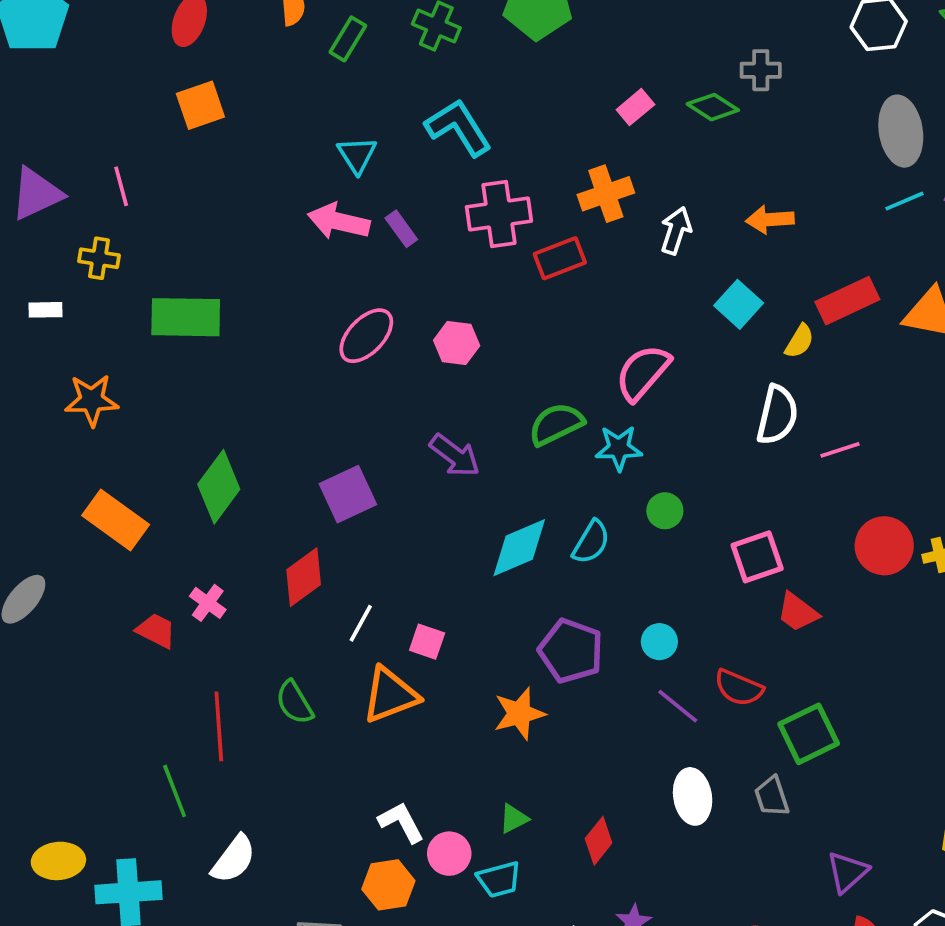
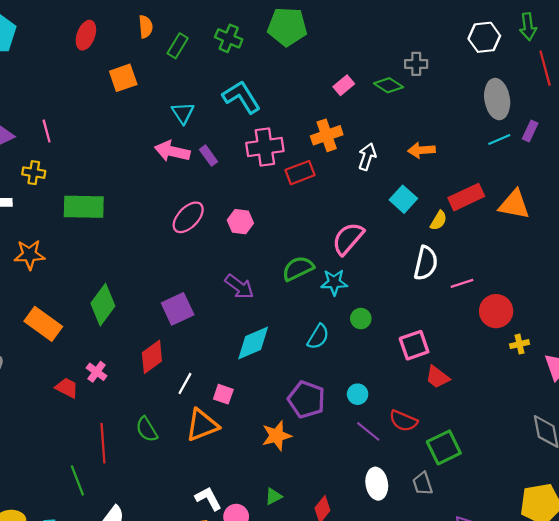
orange square: (200, 105) -> (123, 78), moved
red circle: (884, 546) -> (496, 311), moved
cyan diamond: (519, 548) -> (253, 343), moved

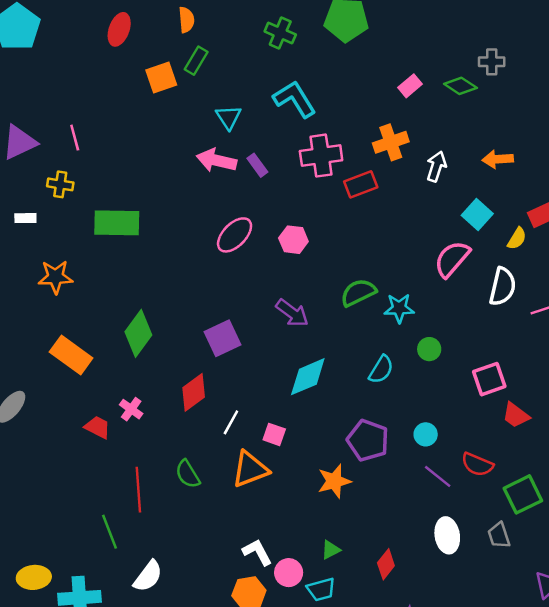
green rectangle: (178, 46) -> (196, 61), moved
pink semicircle: (348, 239) -> (452, 259), moved

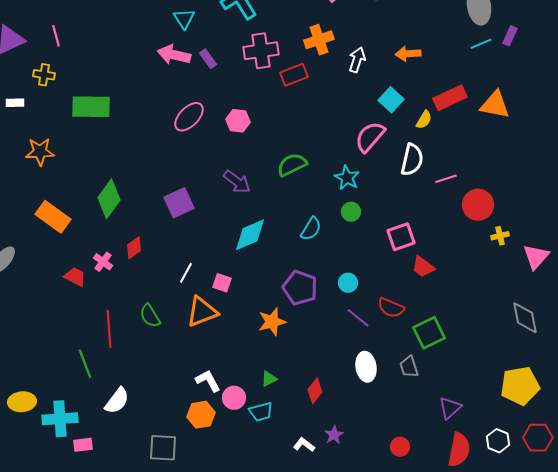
cyan star: (399, 308) -> (347, 178), moved, turned 30
red diamond: (194, 392) -> (134, 248), moved, size x0.7

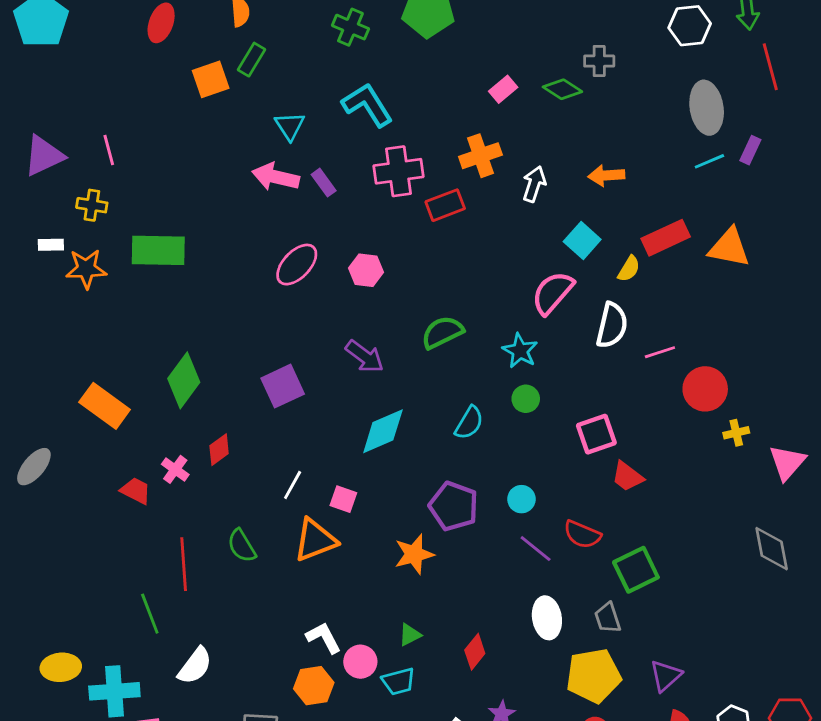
orange star: (40, 152) -> (86, 269), moved
yellow pentagon: (520, 386) -> (594, 676), moved

